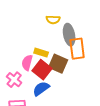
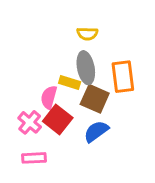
gray ellipse: (69, 35) -> (86, 68), moved
red square: (42, 70) -> (58, 120), moved
blue semicircle: (41, 89) -> (96, 131), moved

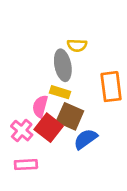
gray ellipse: (86, 68) -> (63, 65), moved
brown square: (95, 99) -> (70, 116), moved

